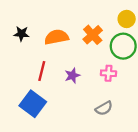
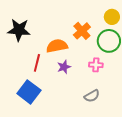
black star: (21, 34) -> (19, 30), size x1.6
orange semicircle: (56, 37) -> (57, 46), moved

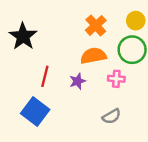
black star: (19, 30) -> (23, 36), turned 30
orange cross: (82, 31) -> (96, 25), moved
orange semicircle: (57, 46) -> (93, 56), moved

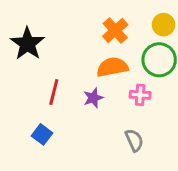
blue square: (35, 111) -> (42, 134), size x0.6
gray semicircle: (111, 116) -> (134, 140), turned -84

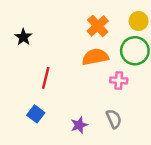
black star: (27, 44) -> (23, 37), size x0.6
purple star: (93, 98) -> (79, 125), moved

